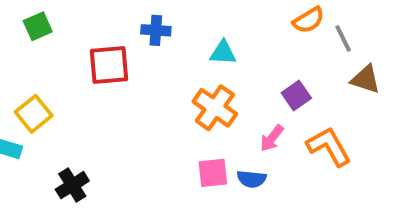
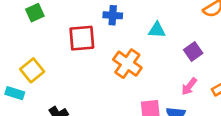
purple square: (296, 95) -> (193, 52), moved
orange cross: (215, 108) -> (127, 64), moved

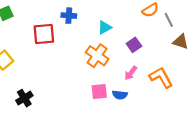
cyan triangle: (157, 30) -> (105, 27), turned -32
orange cross: (127, 64) -> (97, 56), moved

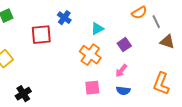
blue cross: (69, 16) -> (64, 18), turned 32
orange L-shape: (161, 77) -> (161, 84), moved, turned -130
blue semicircle: (120, 95) -> (123, 91), moved

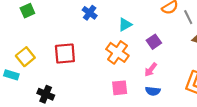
red square: (41, 35) -> (65, 54), moved
black cross: (23, 94) -> (46, 94), turned -35

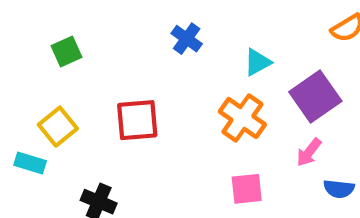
green square: (27, 11) -> (67, 51), moved
purple square: (154, 42) -> (315, 97), size x1.6
blue semicircle: (153, 91) -> (339, 189), moved

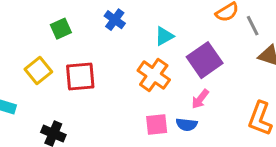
green square: (67, 51) -> (61, 29), moved
yellow square: (58, 127) -> (38, 71), moved
blue semicircle: (339, 189) -> (187, 125), moved

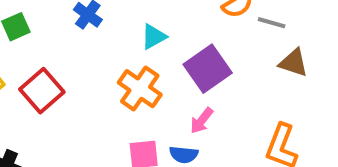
gray line: (253, 26) -> (272, 23), turned -48
red square: (80, 77) -> (42, 91), turned -36

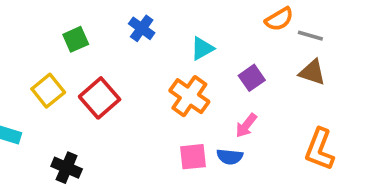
brown triangle: (294, 63) -> (312, 72), moved
purple square: (208, 69) -> (252, 78), size x0.6

